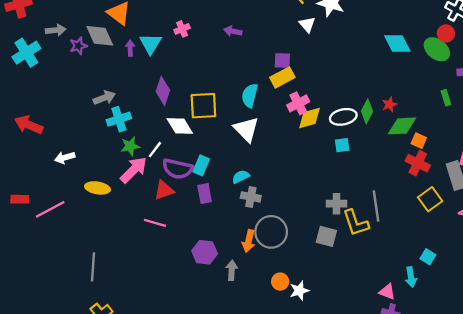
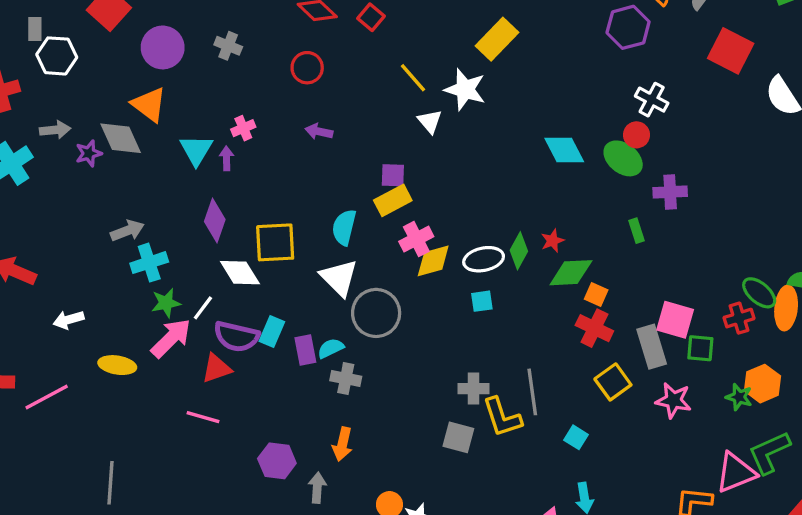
purple arrow: (130, 48) -> (226, 158), moved
purple rectangle: (205, 194) -> (305, 350), moved
gray circle: (271, 232) -> (376, 313), moved
cyan square: (428, 257) -> (576, 437), moved

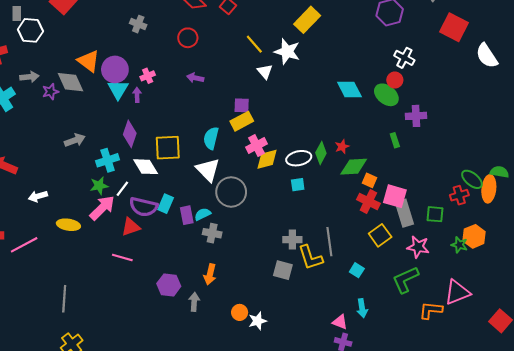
purple circle: (163, 47) -> (115, 69), moved
cyan cross: (149, 263) -> (108, 160), moved
pink square: (675, 320) -> (395, 196), moved
green L-shape: (769, 452) -> (405, 280), moved

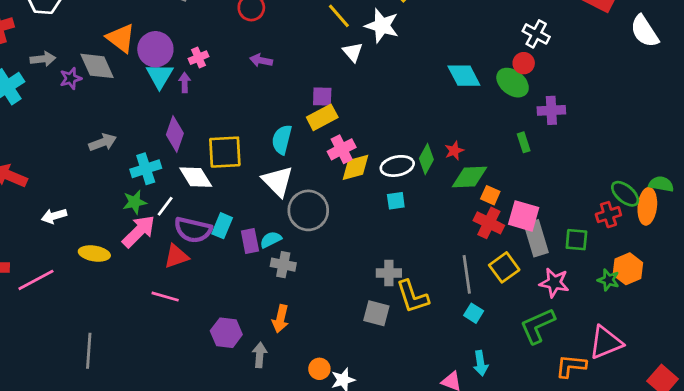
gray line: (329, 242) -> (467, 274), moved

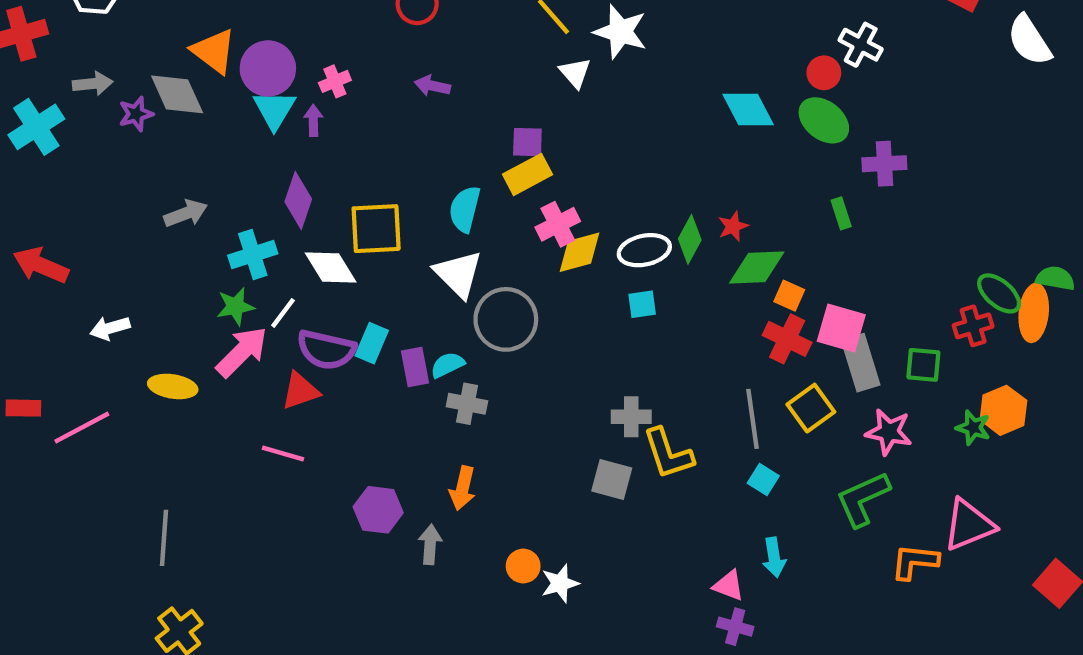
red circle: (524, 63) -> (824, 73), moved

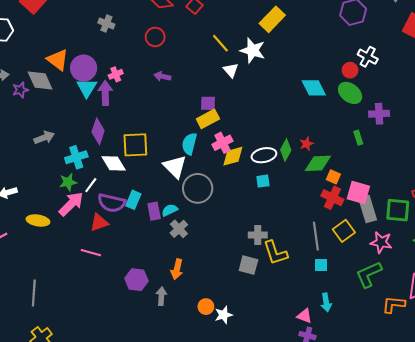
purple arrow: (313, 120) -> (105, 93), size x1.6
cyan semicircle: (465, 209) -> (189, 144), moved
green square: (923, 365) -> (398, 210), size x1.4
gray cross: (467, 404) -> (179, 229), turned 36
cyan square: (763, 479) -> (321, 265), turned -32

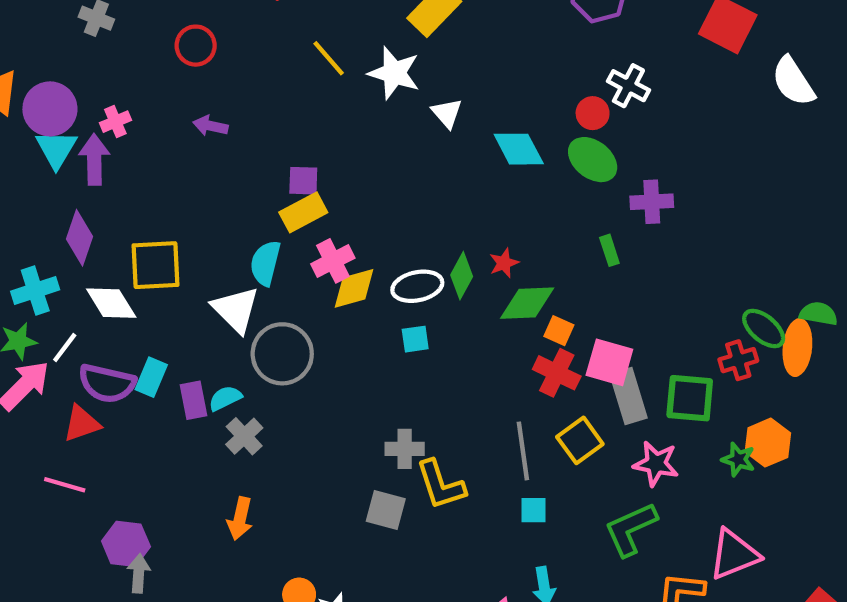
white triangle: (231, 70) -> (447, 113), moved
purple hexagon: (136, 280) -> (126, 544), moved
gray arrow: (161, 296) -> (139, 573), moved

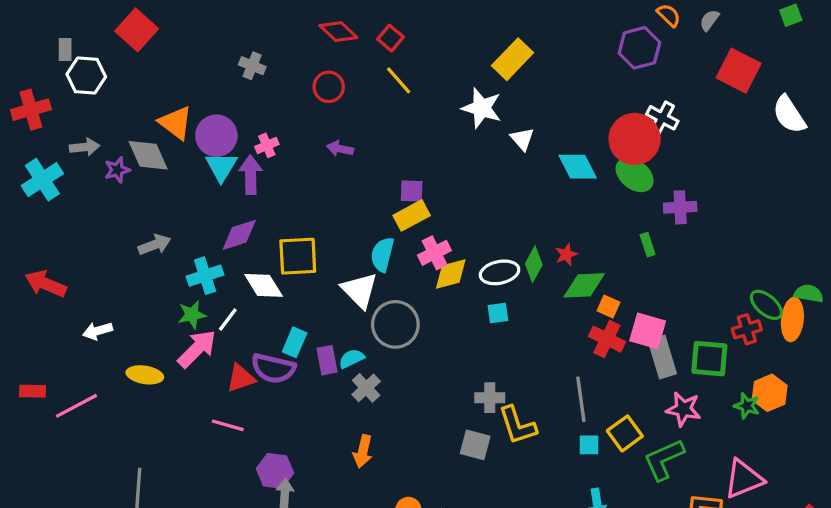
yellow line: (329, 58) -> (399, 80), moved
red circle: (593, 113) -> (635, 139), size x2.0
purple diamond: (79, 238) -> (239, 235), turned 54
purple semicircle: (107, 383) -> (273, 368), moved
yellow square: (580, 440) -> (625, 433), moved

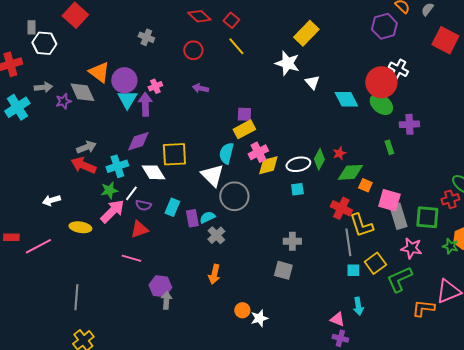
red arrow: (46, 284) -> (83, 165), moved
red cross: (607, 339) -> (341, 208), moved
purple semicircle: (273, 368) -> (143, 205), moved, size x0.6
yellow L-shape: (517, 425) -> (361, 225), moved

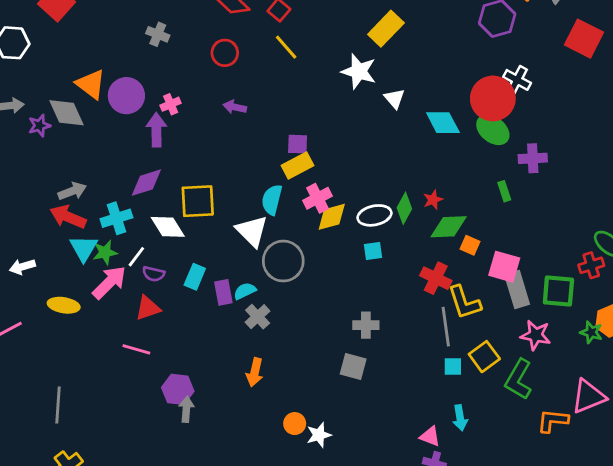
cyan triangle: (127, 99) -> (84, 248), moved
green L-shape: (399, 279) -> (519, 379), turned -36

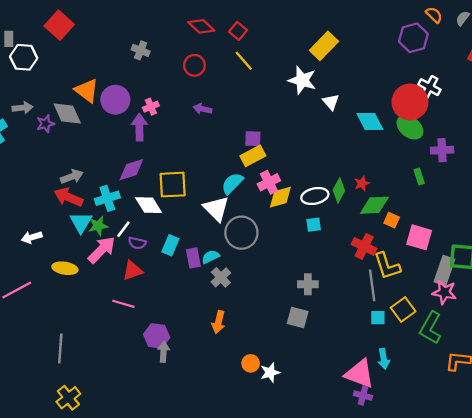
cyan semicircle: (272, 200) -> (232, 183), turned 30
gray rectangle: (517, 290) -> (444, 271), moved, turned 36
pink triangle: (430, 436) -> (360, 374), size x1.8

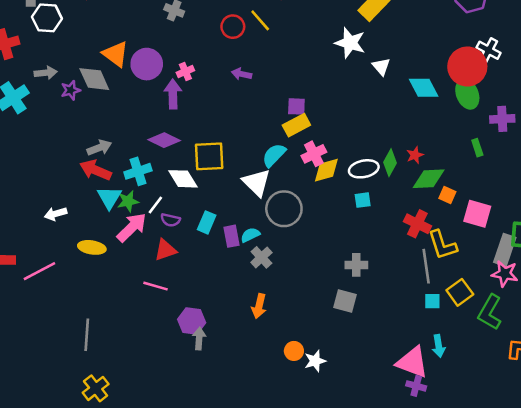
yellow line: (244, 61) -> (260, 20), moved
green ellipse: (410, 127) -> (467, 94), turned 30
purple diamond: (131, 170) -> (164, 140), turned 44

